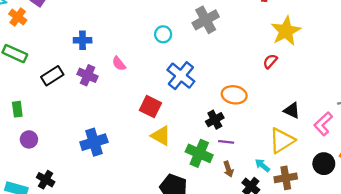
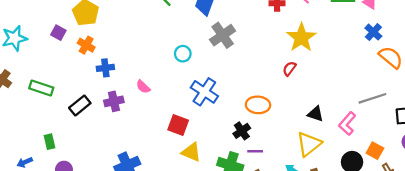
orange cross: (18, 17) -> (86, 45), moved
purple cross: (88, 75) -> (114, 101), turned -30

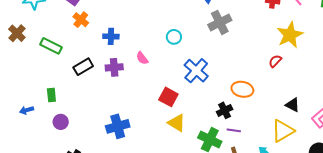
orange cross: (86, 45) -> (81, 20), moved
cyan circle: (183, 54) -> (174, 37), moved

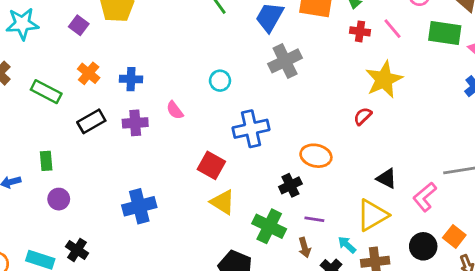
orange cross: (81, 20) -> (89, 73), moved
blue cross: (196, 71) -> (251, 129), turned 35
purple line: (234, 130) -> (314, 219), moved

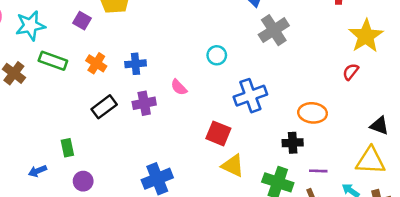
green rectangle: (46, 92) -> (53, 61), moved
black cross: (290, 185) -> (293, 143), turned 30
yellow triangle: (372, 215) -> (371, 161), turned 40

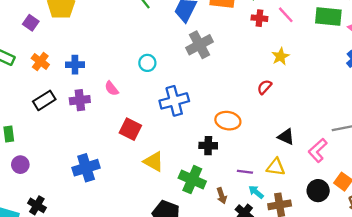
yellow star: (366, 36) -> (281, 56), size x0.6
red square: (218, 133) -> (130, 129), moved
yellow triangle: (371, 161) -> (276, 167), size x0.7
purple line: (318, 171) -> (245, 172), moved

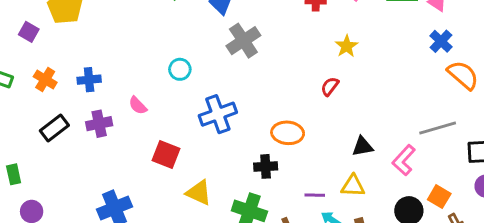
black triangle: (286, 137) -> (363, 147), turned -30

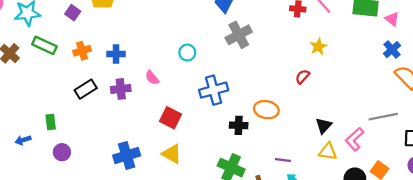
orange cross: (45, 80) -> (82, 51), turned 36
black triangle: (363, 147) -> (324, 126), turned -42
black cross: (266, 166) -> (239, 125), moved
yellow triangle: (353, 186) -> (328, 152), moved
yellow triangle: (199, 193) -> (172, 154), moved

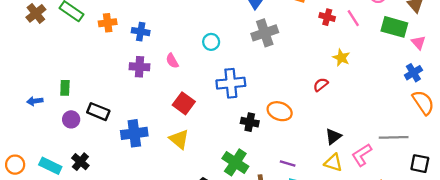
yellow star: (318, 47) -> (341, 58), turned -30
black rectangle: (86, 89) -> (98, 112), moved, turned 45

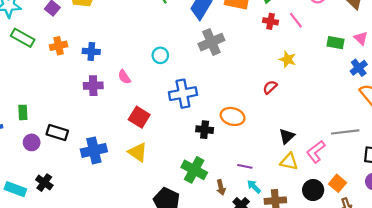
green rectangle: (394, 27) -> (336, 43), moved, size x0.7

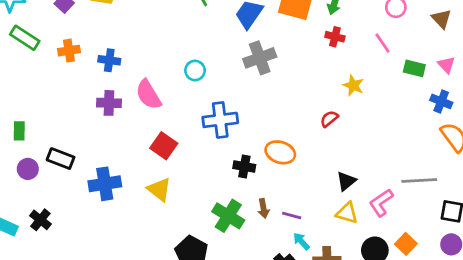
pink line: (296, 20) -> (382, 43), moved
blue cross: (359, 68) -> (441, 101), turned -35
pink semicircle: (124, 77) -> (148, 95), size x1.6
brown arrow: (221, 187) -> (263, 208), moved

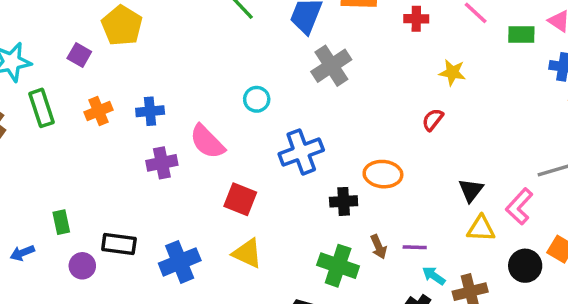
green rectangle: (25, 38) -> (41, 108), turned 52

